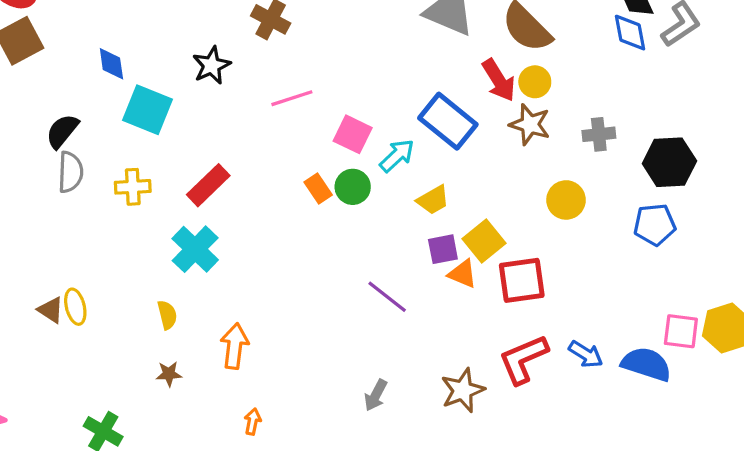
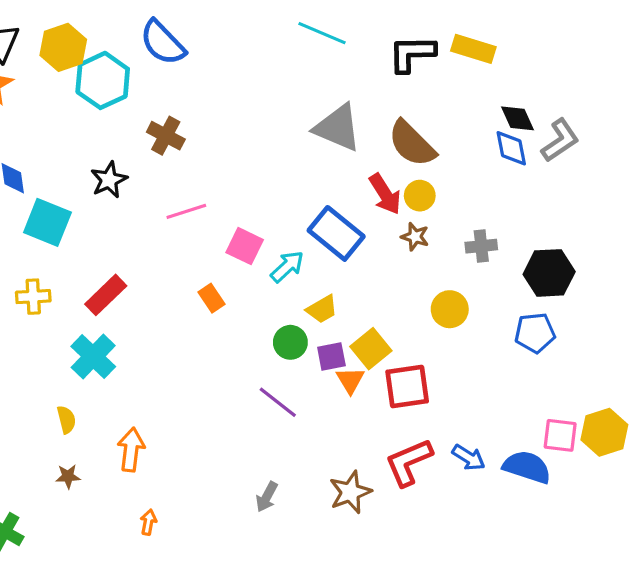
brown star: (530, 124) -> (415, 237), size x0.7
green circle: (353, 187) -> (290, 342), moved
orange triangle: (463, 274) -> (350, 380), turned 36

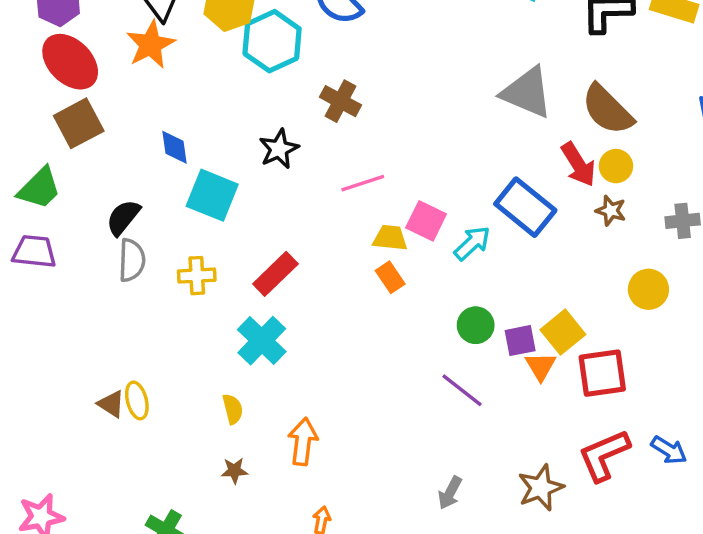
yellow trapezoid: (322, 309) -> (390, 238), moved, turned -144

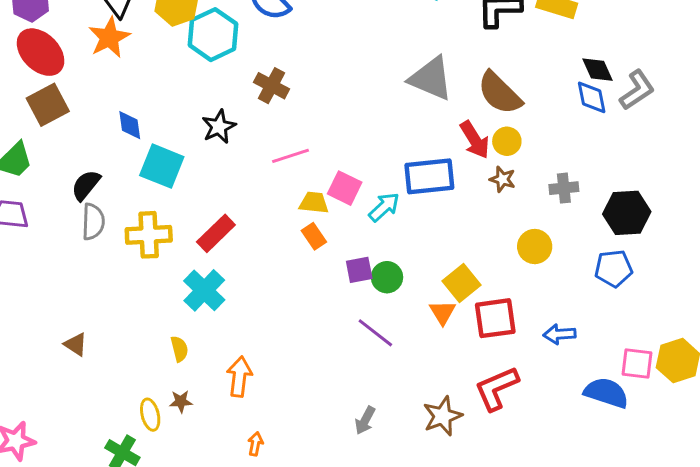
blue rectangle: (525, 207) -> (429, 176), turned -45
yellow cross: (197, 276) -> (149, 235), size x1.4
purple square: (520, 341) -> (359, 270), moved
yellow ellipse: (137, 400) -> (150, 415), moved
blue arrow: (669, 450) -> (559, 334), moved, turned 144

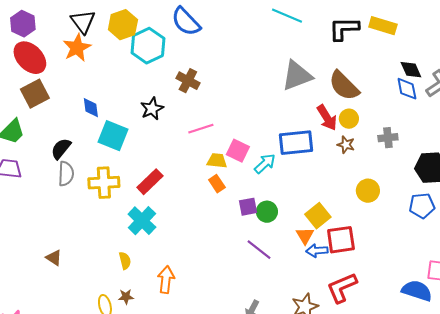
gray triangle: (431, 78) -> (297, 76), turned -44
gray cross: (564, 188) -> (388, 138), moved
blue arrow: (559, 334) -> (317, 251), moved

